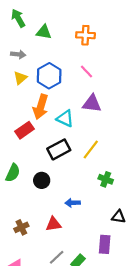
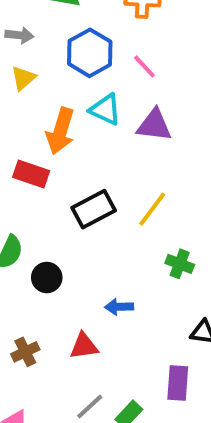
blue hexagon: (49, 76) -> (90, 53), moved
cyan triangle: (65, 118) -> (105, 109), moved
red rectangle: (25, 130) -> (31, 174), turned 54
black circle: (42, 180) -> (47, 278), moved

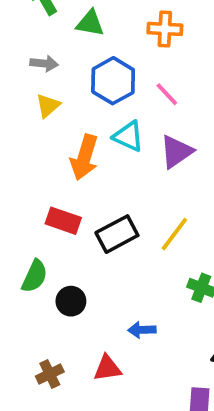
purple triangle: (154, 125) -> (176, 152), turned -42
red rectangle: (31, 174) -> (63, 221), moved

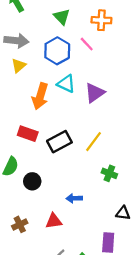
green triangle: (90, 23) -> (62, 17), moved, turned 36
orange cross: (165, 29) -> (101, 20), moved
gray arrow: (44, 63) -> (16, 41), size x1.5
pink line: (167, 94) -> (87, 44), moved

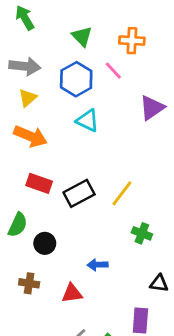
purple triangle: (95, 93) -> (152, 108), moved
orange arrow: (40, 96) -> (31, 136), moved, turned -85
brown cross: (20, 224) -> (29, 283), moved, turned 35

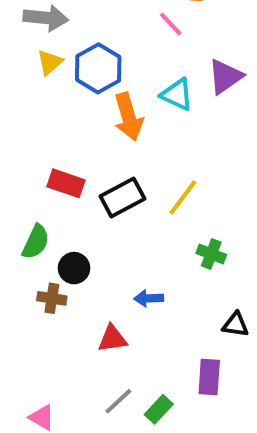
blue hexagon: (76, 79) -> (98, 68), moved
cyan triangle: (88, 121) -> (177, 95), moved
orange arrow: (31, 136) -> (128, 117), moved, turned 52
brown cross: (29, 283) -> (52, 298), moved

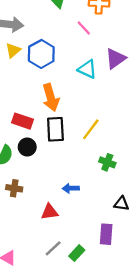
orange arrow: (128, 117) -> (51, 98), moved
black rectangle: (122, 197) -> (55, 129), turned -65
black circle: (74, 268) -> (27, 147), moved

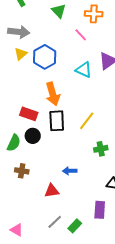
green cross: (107, 162) -> (101, 149), turned -32

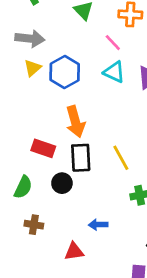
cyan triangle: (84, 70) -> (114, 72), moved
yellow line: (87, 121) -> (121, 158), turned -66
black circle: (33, 136) -> (62, 183), moved

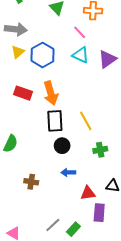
red rectangle: (43, 148) -> (23, 93), moved
black circle: (62, 183) -> (62, 146), moved
brown cross: (34, 225) -> (31, 182), moved
red triangle: (74, 251) -> (88, 193), moved

